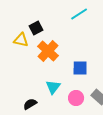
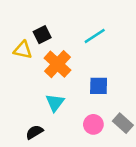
cyan line: (79, 14) -> (95, 36), moved
cyan triangle: (53, 87) -> (55, 103), moved

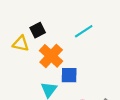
blue square: (99, 86) -> (69, 75), moved

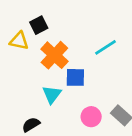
cyan line: (84, 31) -> (105, 47), moved

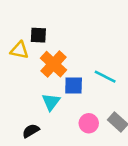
black square: (39, 25) -> (38, 35), turned 30
cyan line: (105, 47) -> (105, 77), moved, turned 60

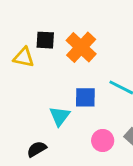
orange cross: (53, 64) -> (81, 47), moved

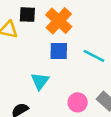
blue square: (85, 97) -> (59, 51), moved

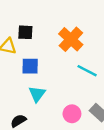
orange cross: (59, 21) -> (71, 39), moved
blue square: (59, 51) -> (30, 66), moved

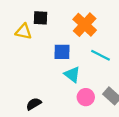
blue square: (30, 66) -> (62, 52), moved
cyan triangle: (37, 94) -> (72, 74), moved, turned -30

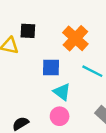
pink circle: (86, 97) -> (60, 116), moved

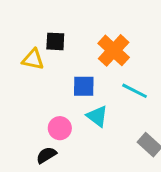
pink circle: (60, 116) -> (60, 128), moved

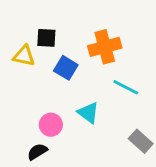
orange cross: (114, 50) -> (105, 47), turned 32
blue square: (84, 86) -> (66, 68), moved, turned 30

